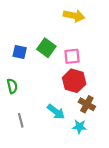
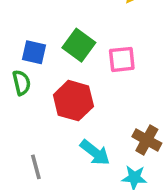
red hexagon: (74, 81) -> (73, 101), moved
green semicircle: (12, 86) -> (21, 83), moved

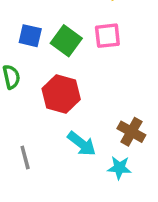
blue square: (34, 52) -> (30, 36), moved
pink square: (122, 59) -> (107, 36), moved

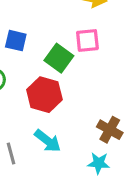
green square: (66, 41) -> (59, 58), moved
cyan arrow: (82, 144) -> (48, 141), moved

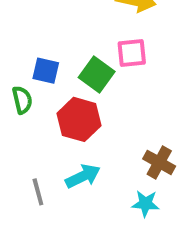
blue square: (16, 41) -> (46, 71), moved
cyan arrow: (48, 141) -> (83, 176), turned -64

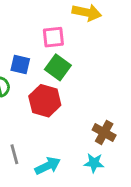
pink square: (132, 53) -> (53, 37), moved
cyan arrow: (83, 176) -> (48, 166), moved

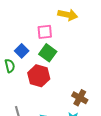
blue square: (20, 65) -> (22, 51), turned 32

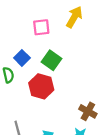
yellow arrow: (68, 15) -> (74, 17), turned -72
pink square: (45, 32) -> (41, 27), moved

